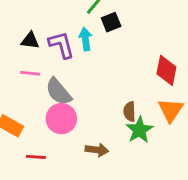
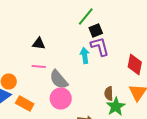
cyan arrow: (85, 39) -> (85, 56), moved
purple L-shape: (61, 45) -> (100, 46), moved

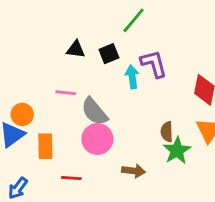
black square: (96, 30) -> (109, 54), moved
black triangle: (39, 44) -> (76, 49), moved
orange rectangle: (25, 104) -> (45, 146), turned 60

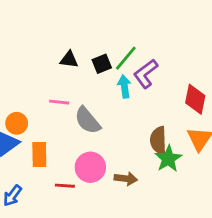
green line: (134, 20) -> (126, 58), moved
purple L-shape: (154, 64) -> (146, 74), turned -112
brown semicircle: (167, 132) -> (158, 140), size x1.4
pink circle: (97, 139) -> (90, 167), moved

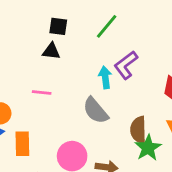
green line: (126, 58) -> (107, 26), moved
black square: (102, 64) -> (58, 26), moved, turned 30
gray semicircle: (88, 120) -> (96, 111), moved

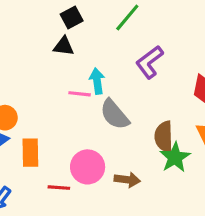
black square: (58, 26) -> (72, 18), turned -36
cyan arrow: (105, 77) -> (97, 81), moved
pink line: (42, 93) -> (80, 94), moved

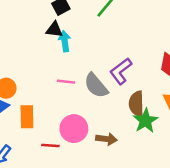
purple L-shape: (150, 62) -> (121, 71), moved
cyan arrow: (97, 81) -> (65, 41), moved
pink line: (80, 94) -> (66, 82), moved

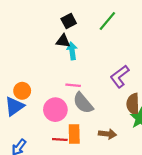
gray semicircle: (96, 86) -> (83, 103), moved
orange rectangle: (27, 117) -> (74, 134), moved
pink circle: (74, 129) -> (55, 110), moved

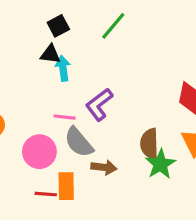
purple L-shape: (120, 76) -> (99, 104), moved
brown arrow: (107, 134) -> (104, 167), moved

